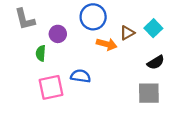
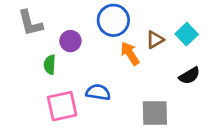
orange arrow: (107, 44) -> (130, 54), turned -138
gray square: (149, 93) -> (155, 113), moved

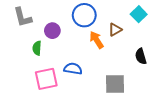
cyan square: (187, 34) -> (139, 14), moved
black semicircle: (189, 76) -> (141, 56), turned 105

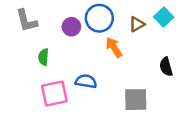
brown triangle: (115, 30) -> (137, 24), moved
purple circle: (52, 31) -> (71, 27), moved

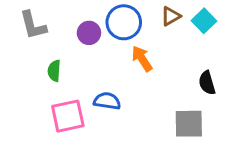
brown triangle: (137, 24) -> (171, 16), moved
gray square: (136, 100) -> (189, 124), moved

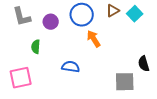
purple circle: (89, 33) -> (51, 22), moved
black semicircle: (207, 83) -> (144, 64), moved
pink square: (68, 116) -> (21, 78), moved

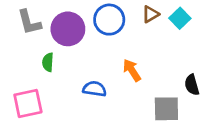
purple circle: (51, 22) -> (68, 29), size x1.6
orange arrow: (94, 39) -> (132, 70), moved

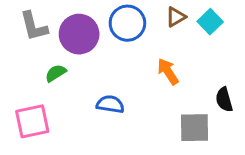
green semicircle: (48, 62) -> (56, 73), turned 54
orange arrow: (132, 70) -> (168, 72), moved

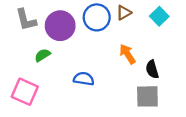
brown triangle: (176, 17) -> (124, 13), moved
black semicircle: (224, 100) -> (152, 69), moved
pink square: (32, 121) -> (25, 92), turned 36

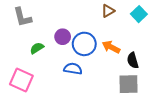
blue circle: (97, 17) -> (84, 44), moved
purple circle: (60, 26) -> (63, 37), moved, size x0.6
orange arrow: (127, 54) -> (111, 47), turned -30

